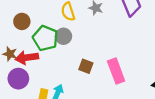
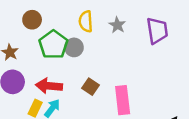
red arrow: (27, 58) -> (49, 86), moved

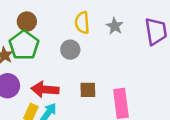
green pentagon: (53, 45) -> (24, 45), moved
brown square: (91, 87) -> (88, 90), turned -35

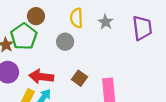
brown circle: (27, 22) -> (36, 16), moved
brown square: (88, 90) -> (80, 78), turned 35

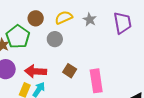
brown circle: (36, 16) -> (36, 18), moved
yellow semicircle: (77, 18) -> (64, 17), turned 72

